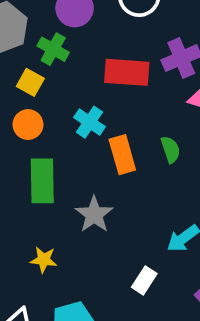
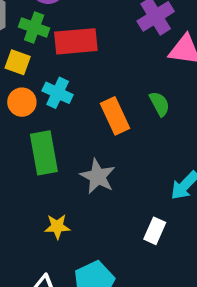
red rectangle: (127, 72) -> (76, 41), moved
cyan cross: (90, 122) -> (58, 93), moved

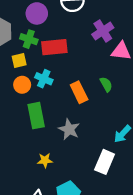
yellow square: (18, 62) -> (19, 60), turned -32
white rectangle: (155, 231) -> (105, 162), size x1.5

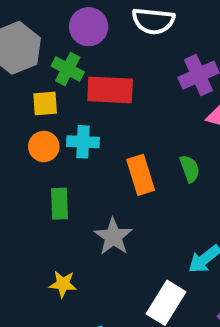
cyan cross: (44, 79) -> (83, 142), turned -30
green rectangle: (36, 116) -> (60, 204), size x0.7

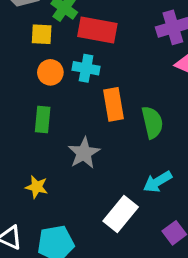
cyan cross: (83, 142) -> (86, 68), moved
orange circle: (44, 146) -> (50, 72), moved
green semicircle: (190, 169) -> (152, 122), moved, size x1.4

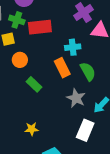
cyan cross: (86, 68) -> (73, 47), moved
green rectangle: (43, 119) -> (34, 84), moved, turned -35
gray star: (84, 153) -> (76, 98), moved

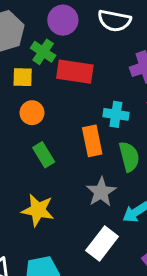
yellow star: (32, 129) -> (38, 210), moved, size x1.5

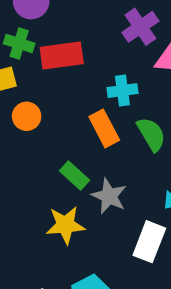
green rectangle: (44, 155) -> (74, 176), moved
gray star: (101, 192) -> (109, 196), moved

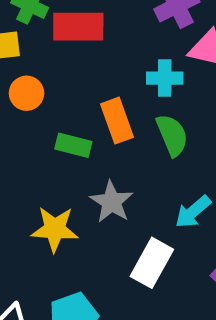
cyan cross: (122, 91) -> (165, 78), moved
green rectangle: (74, 176) -> (73, 145), moved, turned -36

